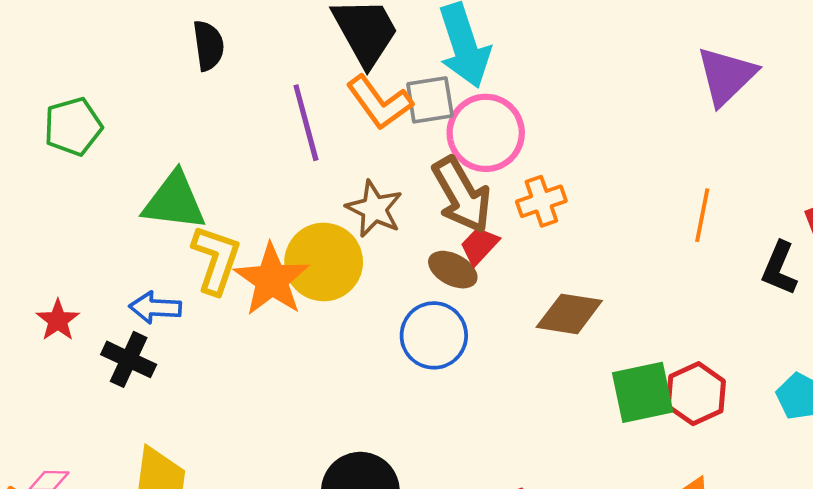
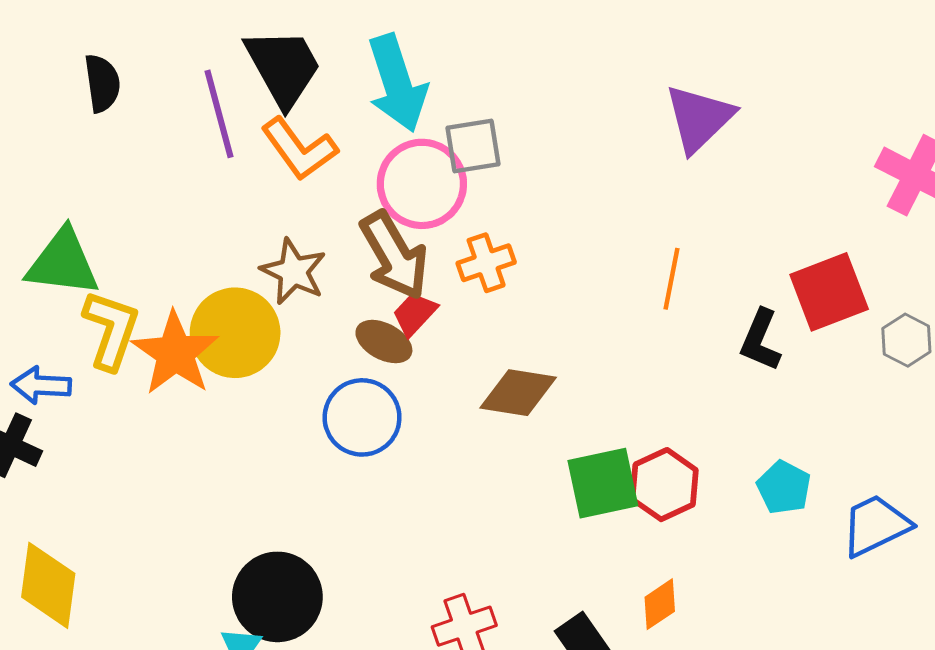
gray square: (430, 100) -> (473, 146), moved
purple line: (306, 123) -> (219, 114), moved

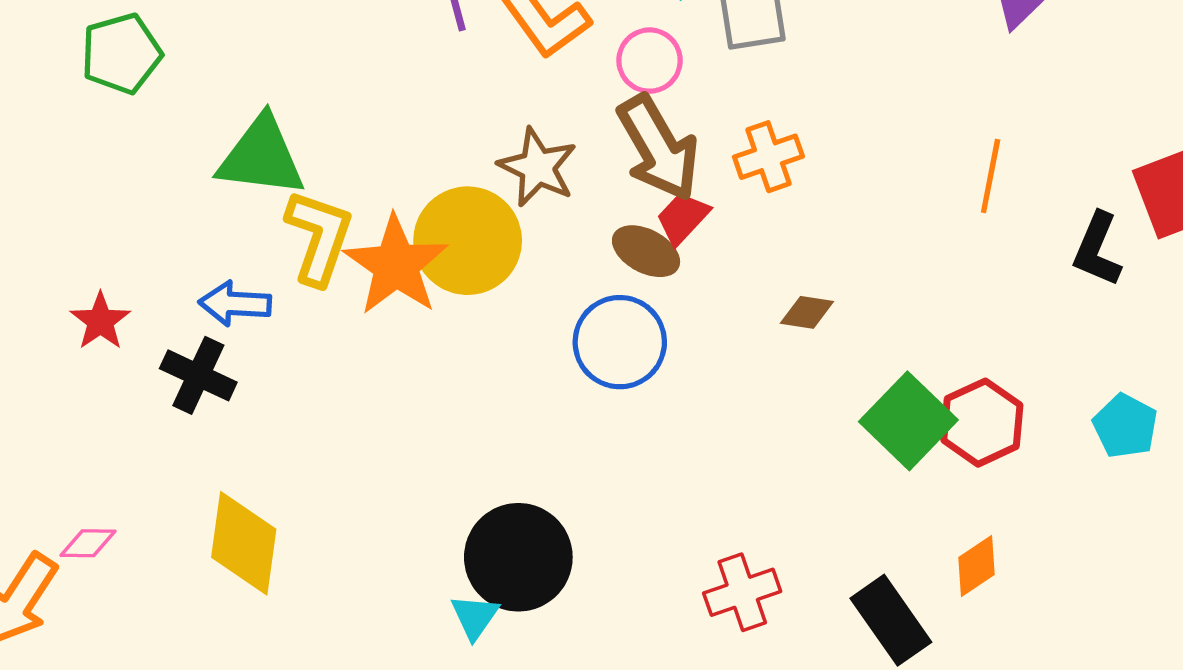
pink circle: (422, 184) -> (650, 61), moved, size x0.6
brown diamond: (518, 393) -> (807, 312), size x0.6
green square: (603, 483) -> (908, 421), turned -34

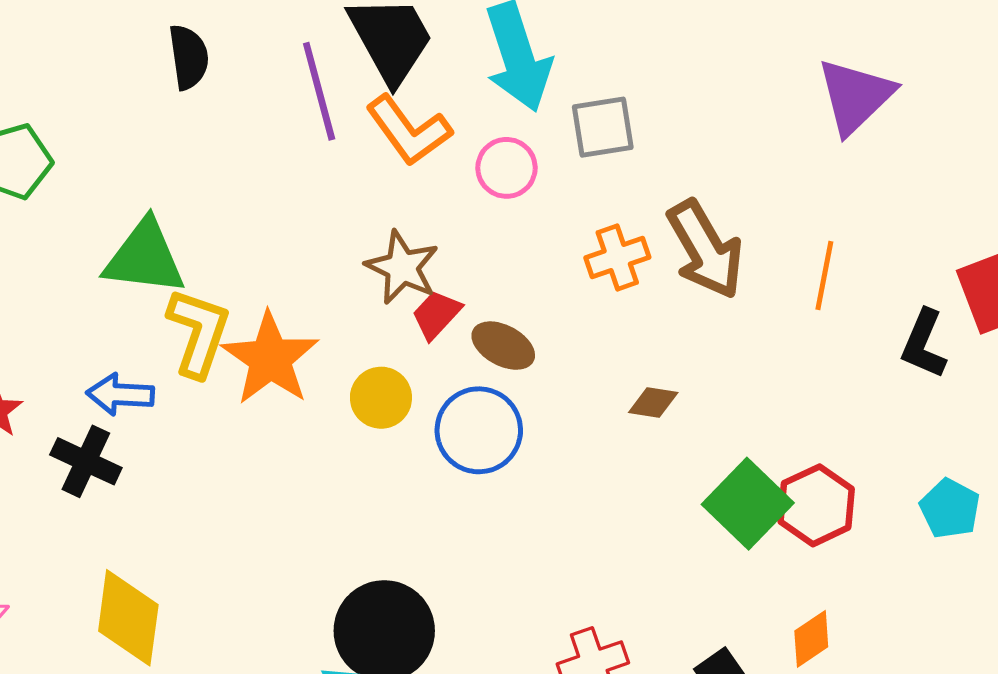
brown arrow: (658, 148) -> (705, 249), moved
red trapezoid: (683, 218) -> (436, 315), moved
yellow circle: (468, 241) -> (381, 398), moved, size x0.6

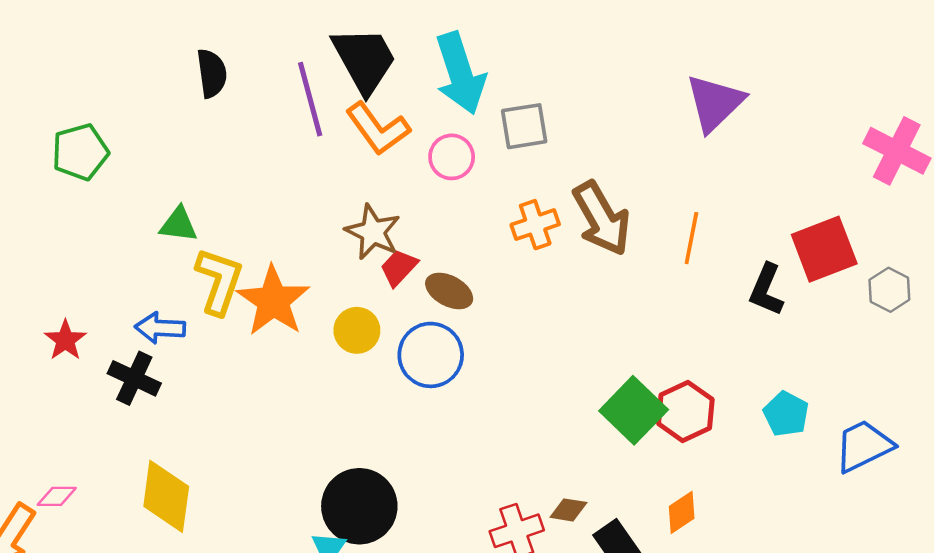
green triangle: (145, 258) -> (179, 225), size x0.6
brown diamond: (653, 403) -> (568, 510), moved

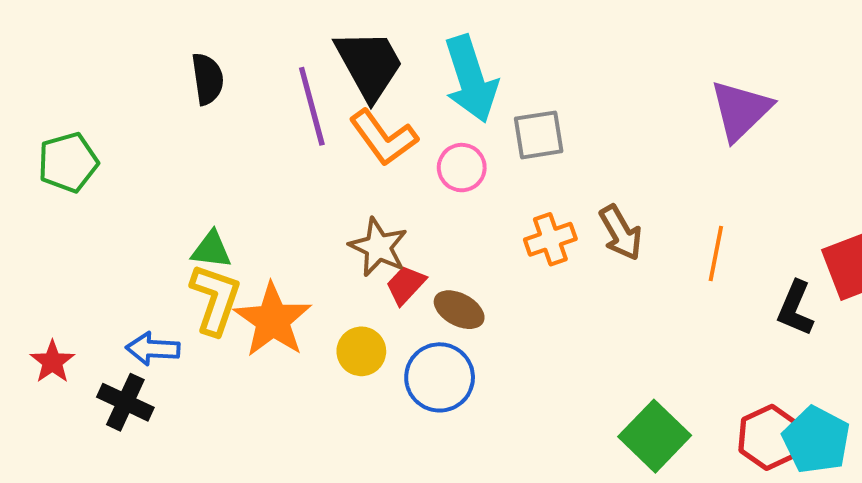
brown arrow: (602, 218) -> (621, 233), size x0.7
green triangle: (179, 225) -> (211, 250), moved
red hexagon: (685, 412) -> (769, 437), moved
cyan pentagon: (786, 414) -> (816, 440), size x1.4

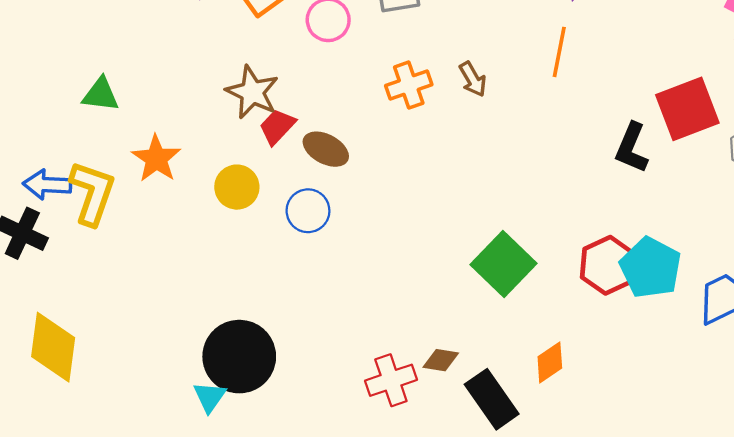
brown arrow: (621, 233) -> (473, 79), size x0.7
orange line: (716, 254) -> (559, 52), moved
yellow L-shape: (215, 299) -> (92, 193), moved
orange star: (273, 320) -> (156, 159), size x0.7
blue circle: (440, 377) -> (308, 211), size x0.7

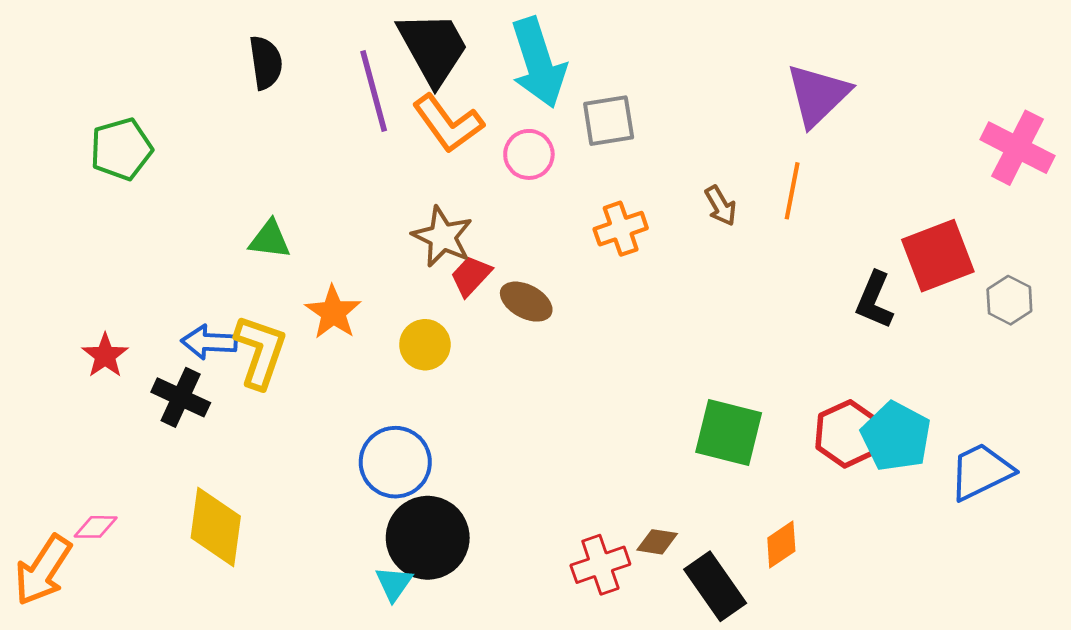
brown arrow: (473, 79) -> (721, 206), moved
blue circle: (308, 211) -> (395, 462), moved, size x1.4
green square: (504, 264) -> (729, 432), turned -30

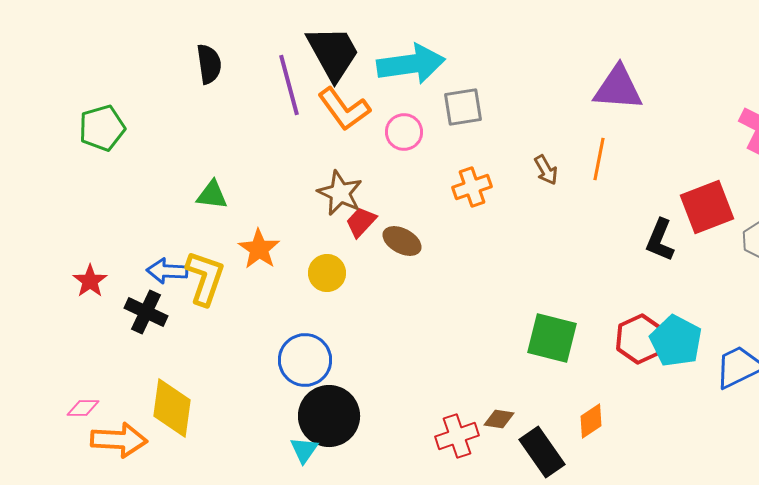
cyan arrow: (538, 63) -> (411, 64), turned -80
purple triangle: (818, 95) -> (618, 88), turned 48
orange arrow: (43, 570) -> (119, 440), moved, turned -120

